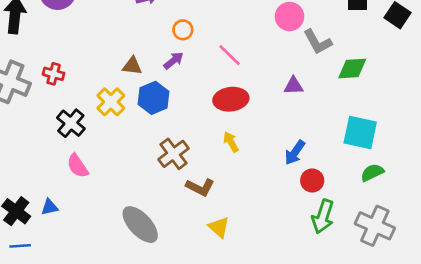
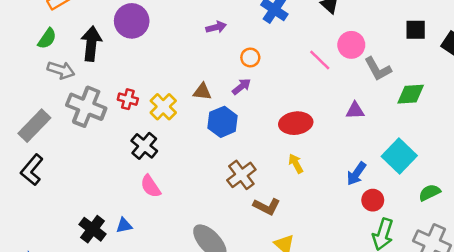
pink line: (230, 55) -> (320, 60), moved
yellow cross: (111, 102) -> (163, 107), moved
cyan square: (360, 133) -> (399, 156), moved, turned 32

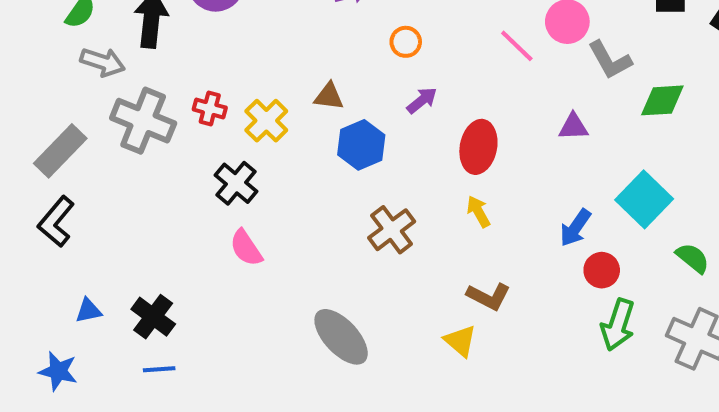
purple arrow: (241, 87) -> (422, 100), moved
red ellipse: (296, 123) -> (478, 147), turned -72
green semicircle: (430, 193) -> (693, 258), turned 65
brown L-shape: (267, 206) -> (489, 296), moved
blue triangle: (124, 225) -> (88, 311), moved

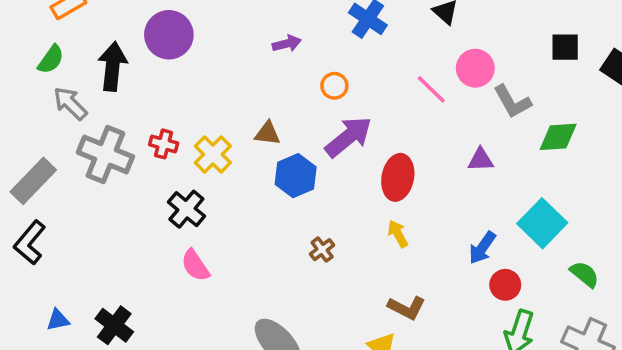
gray arrow: (103, 62) -> (70, 103), turned -153
purple arrow: (422, 100) -> (348, 137), size x1.8
brown cross: (392, 230) -> (322, 250), size x0.6

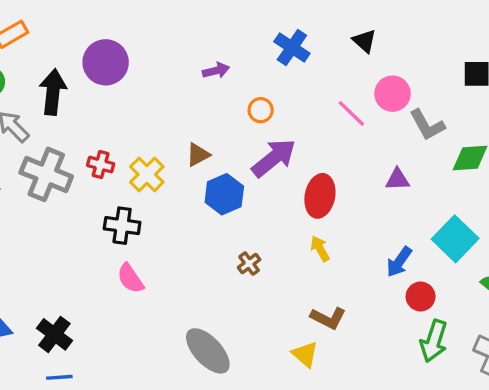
brown triangle: (267, 133) -> (198, 155), turned -35
black cross: (186, 209) -> (122, 226), turned -32

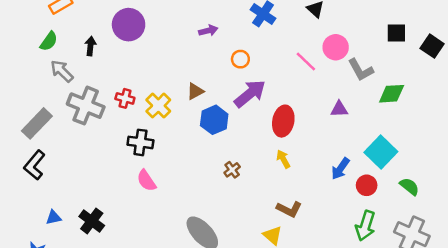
black arrow: (53, 92) -> (90, 46), size x0.6
red circle: (421, 296) -> (367, 185), moved

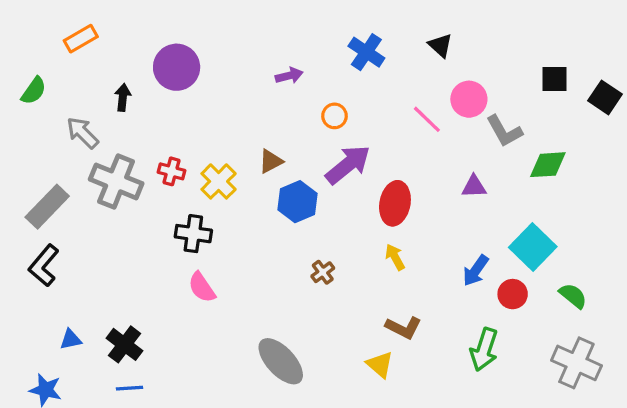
green semicircle: (49, 41) -> (34, 91), moved
green arrow: (365, 226) -> (484, 349), moved

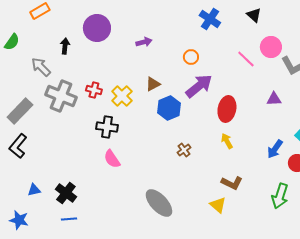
purple arrow: (289, 76) -> (144, 42), moved

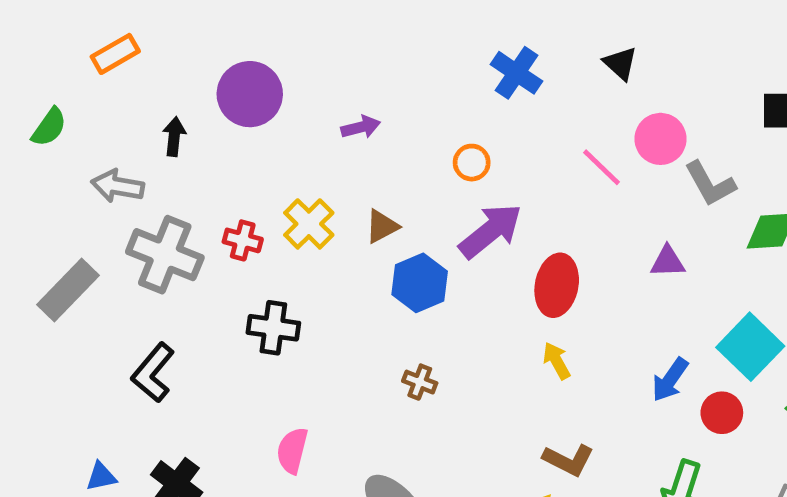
gray arrow: (41, 67) -> (118, 186), turned -35
yellow cross: (122, 96) -> (309, 224), moved
black L-shape: (18, 146) -> (153, 373), moved
brown cross: (184, 150) -> (420, 382), moved, turned -32
pink semicircle: (112, 159) -> (292, 451), moved, turned 48

